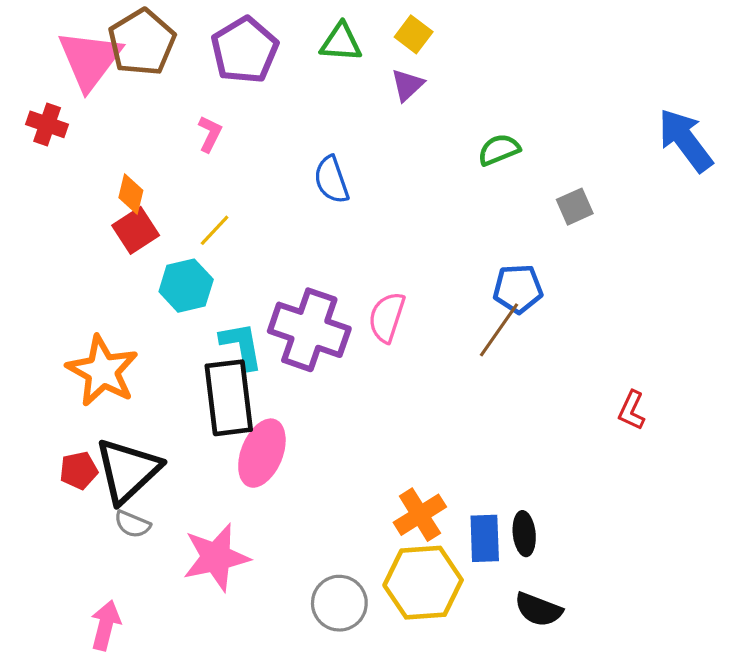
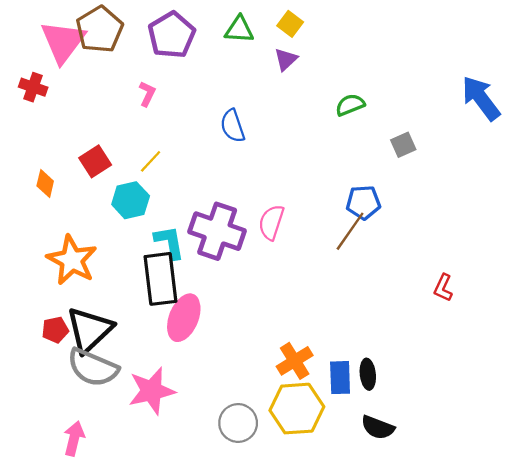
orange diamond: (131, 194) -> (45, 184), moved
gray semicircle: (132, 524) -> (93, 368), size x2.0

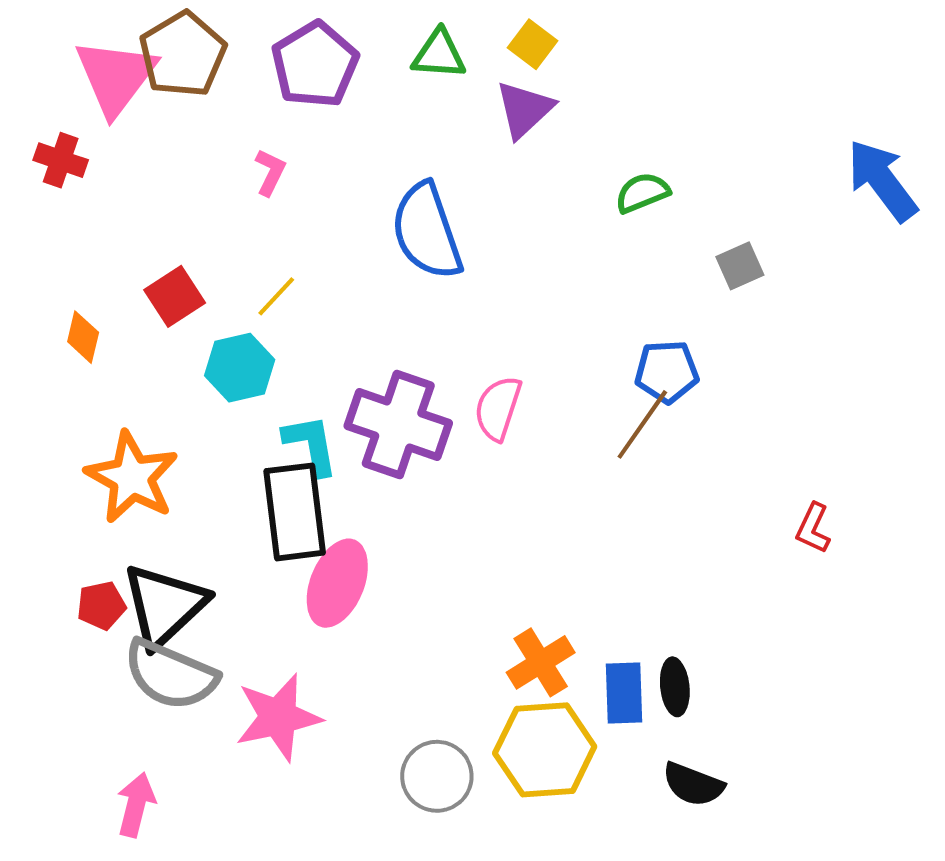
purple triangle: (286, 59) -> (524, 109), size x1.4
blue semicircle: (233, 126) -> (427, 231), size x1.6

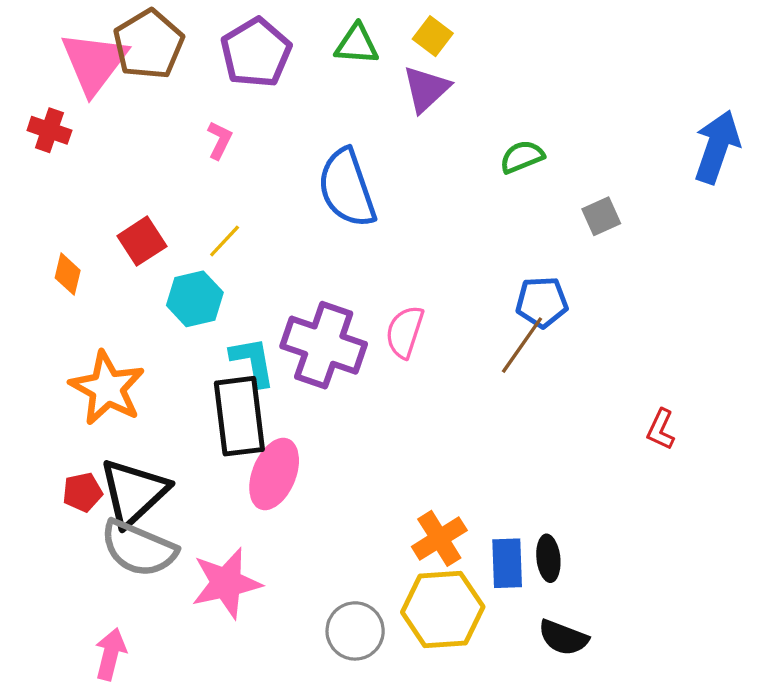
blue arrow: (882, 180) -> (717, 147), turned 56

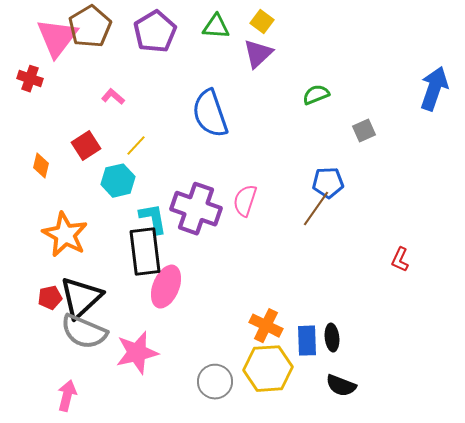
pink L-shape: (220, 140) -> (113, 97), moved, turned -75
orange cross: (439, 538) -> (266, 326), turned -32

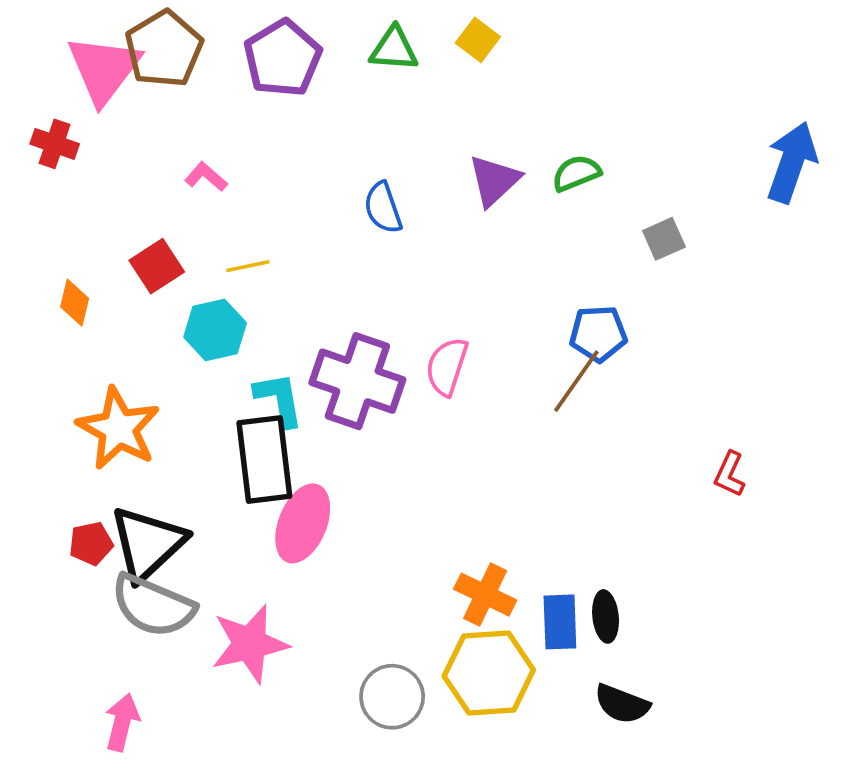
purple triangle: (258, 54) -> (494, 180), moved
blue semicircle: (210, 114) -> (383, 208), size x0.6
yellow line: (136, 146) -> (248, 266), turned 35

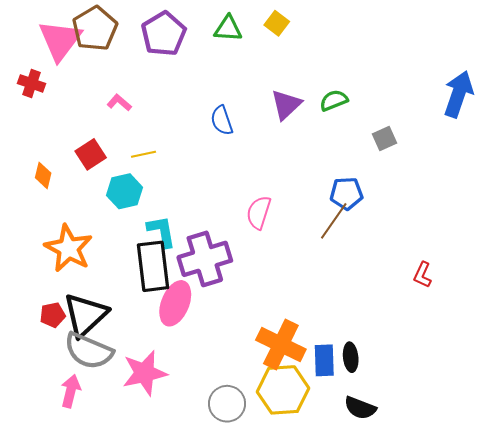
purple cross: (357, 381) -> (205, 259), moved, turned -36
orange cross: (485, 595) -> (281, 345), size x1.4
pink arrow: (122, 722) -> (71, 391), moved

